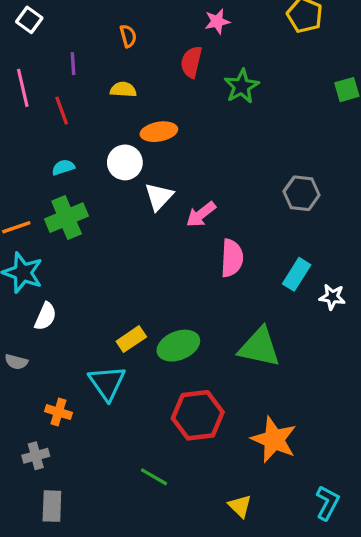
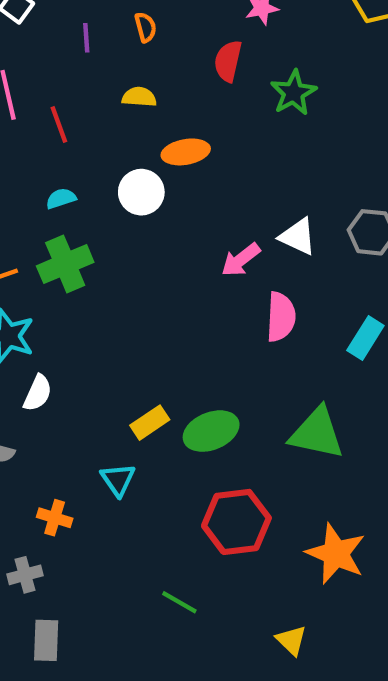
purple line: (73, 64) -> (86, 38), moved
white triangle: (159, 196) -> (298, 237), moved, turned -48
cyan triangle: (107, 383) -> (118, 480), size x0.7

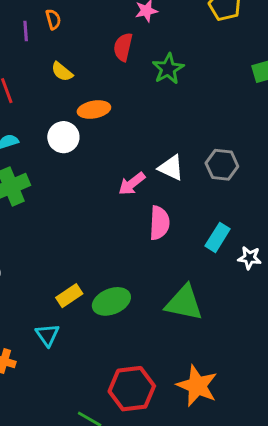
orange semicircle: (146, 27) -> (53, 19), moved
yellow semicircle: (139, 97) -> (62, 72), turned -145
red hexagon: (236, 522) -> (132, 389), moved

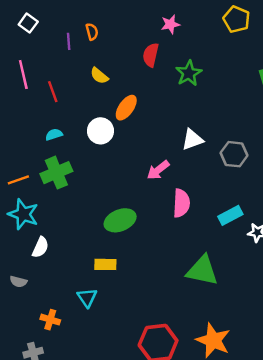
orange ellipse: (94, 110) -> (126, 108), turned -45
white triangle: (171, 168) -> (192, 139), moved, turned -45
cyan rectangle: (218, 237) -> (230, 215), turned 30
yellow rectangle: (69, 296) -> (105, 264), turned 35
green ellipse: (111, 301) -> (120, 220), moved

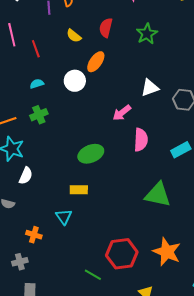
red semicircle: (151, 55) -> (106, 28), moved
green cross: (56, 173) -> (39, 115), size x0.7

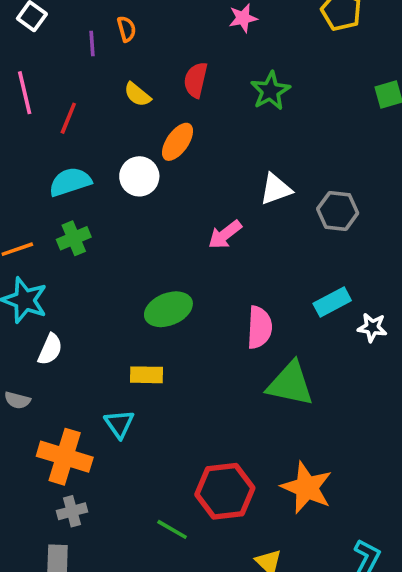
red line: (36, 49) -> (68, 118), turned 42
cyan semicircle: (37, 84) -> (70, 182), size x1.6
pink semicircle: (141, 140) -> (259, 327), moved
orange cross: (34, 235) -> (65, 457), size x1.8
gray cross: (20, 262) -> (72, 511), moved

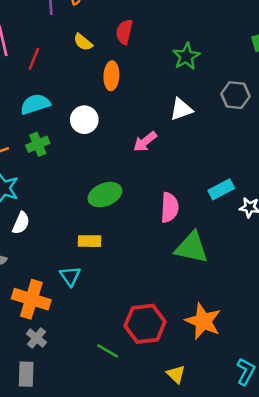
green star: (270, 91) -> (186, 56), moved
orange ellipse: (178, 142) -> (111, 76), turned -32
white circle: (139, 176) -> (84, 120), moved
gray hexagon: (338, 211) -> (235, 95), moved
gray cross: (72, 511) -> (36, 338), turned -36

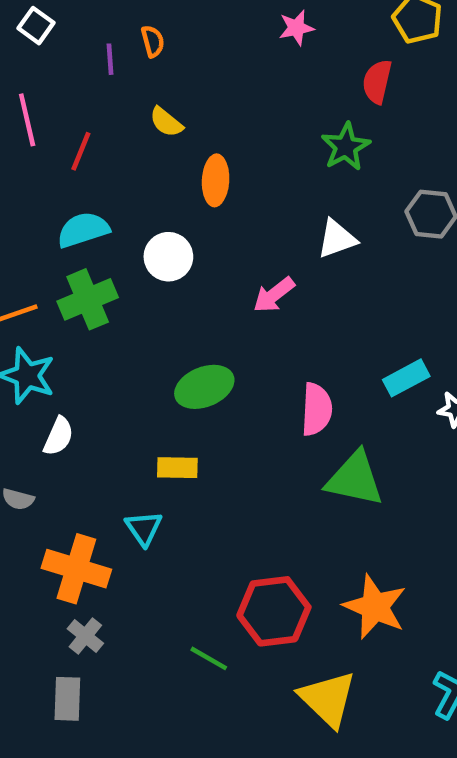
red semicircle: (124, 32) -> (377, 82), moved
green cross: (38, 144) -> (88, 299), size x1.4
yellow triangle: (176, 374) -> (328, 699), size x1.8

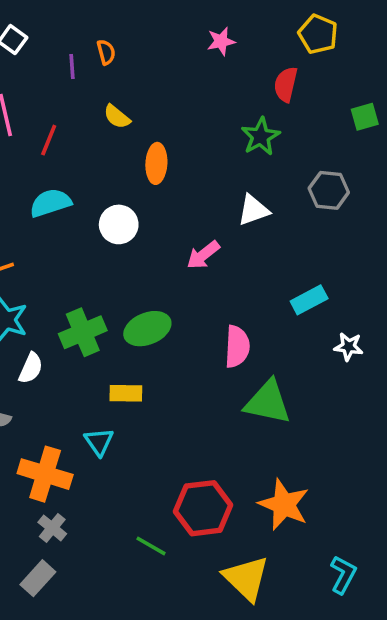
green cross: (88, 299) -> (83, 332), moved
cyan rectangle: (406, 378) -> (309, 300), moved
gray rectangle: (67, 699) -> (38, 578), turned 40

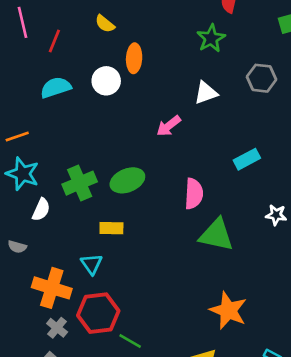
white circle: (119, 224) -> (106, 81), moved
white star: (349, 347) -> (276, 215), moved
red hexagon: (203, 508) -> (98, 313), moved

